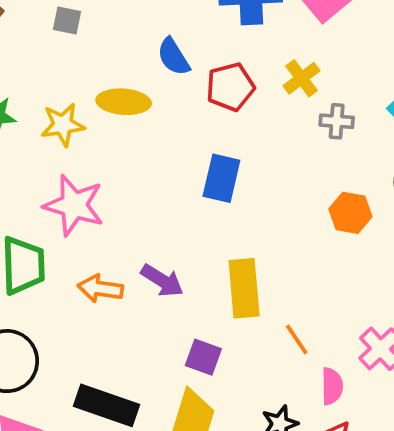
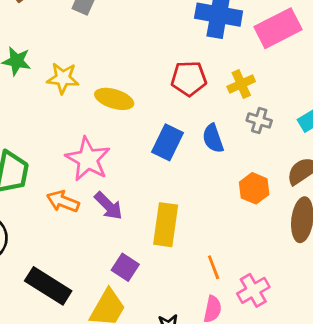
blue semicircle: (173, 57) -> (213, 138), moved
yellow ellipse: (124, 102) -> (114, 99), moved
pink star: (74, 205) -> (88, 159), moved
orange line: (297, 339) -> (214, 267), moved

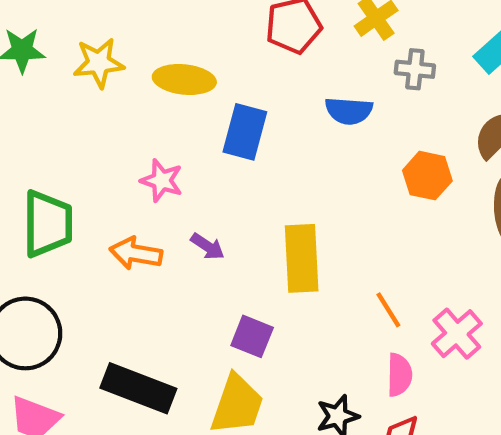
blue semicircle: (213, 138) -> (349, 111), turned -56
blue rectangle: (168, 142) -> (245, 132), moved
pink star: (88, 159) -> (162, 181), size x0.6
purple arrow: (108, 206) -> (208, 246), size x0.7

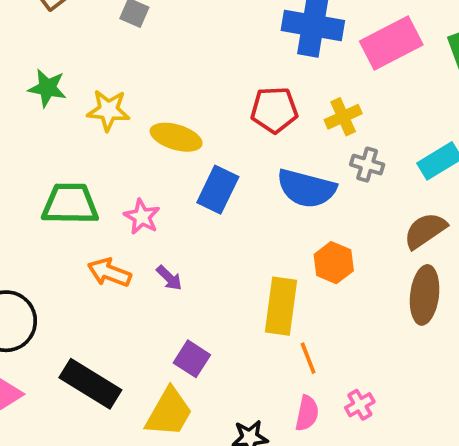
blue semicircle: (349, 111) -> (306, 188), size x1.5
orange hexagon: (427, 176) -> (334, 263), moved
green trapezoid: (48, 224) -> (70, 204), moved, turned -100
yellow rectangle: (302, 258) -> (281, 306), moved
pink cross: (457, 334) -> (360, 405), moved, size x0.7

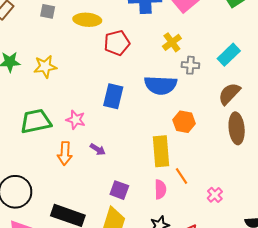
red pentagon: (274, 110) -> (117, 43), moved
yellow ellipse: (176, 137) -> (87, 20), moved
orange arrow: (109, 272) -> (65, 153), turned -95
pink semicircle: (307, 413) -> (160, 189), moved

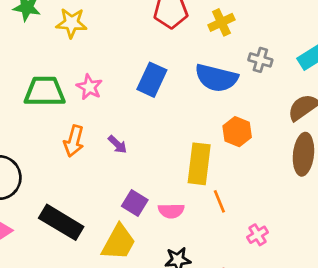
yellow cross: (172, 42) -> (221, 22), moved
pink star: (76, 120) -> (89, 87), moved
pink semicircle: (160, 189) -> (171, 211), moved, turned 78

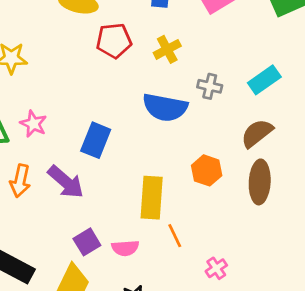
blue rectangle: (152, 80) -> (96, 140), moved
orange hexagon: (237, 132) -> (207, 170), moved
purple arrow: (118, 144) -> (66, 182), size x1.8
purple square: (135, 203) -> (87, 242), turned 30

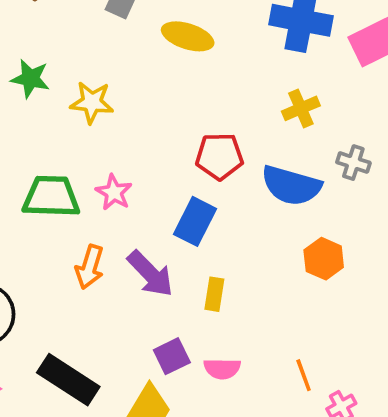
red pentagon: (114, 41) -> (219, 156), moved
orange hexagon: (207, 170) -> (324, 259), moved
yellow rectangle: (152, 198) -> (214, 294), moved, size x0.6
orange line: (175, 236) -> (304, 375), moved

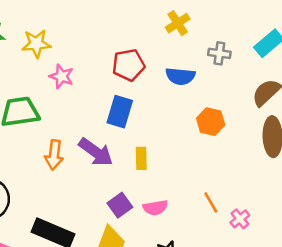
blue semicircle: (291, 186) -> (180, 76), size x0.7
pink star: (114, 192) -> (62, 76), moved

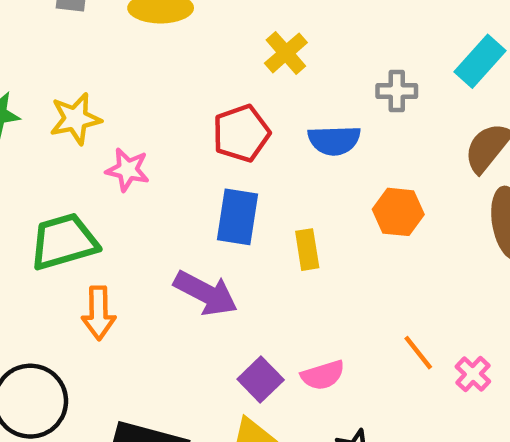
yellow cross: (178, 23) -> (286, 53), moved
orange arrow: (54, 155) -> (99, 313), moved
yellow rectangle: (141, 158) -> (307, 250), moved

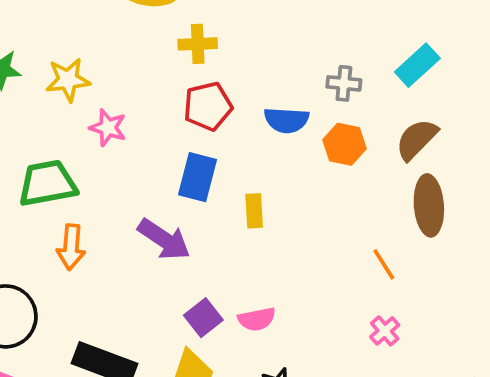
yellow cross: (286, 53) -> (198, 44), moved, turned 33
orange hexagon: (398, 212) -> (345, 144), moved
orange line: (418, 353) -> (384, 264), moved

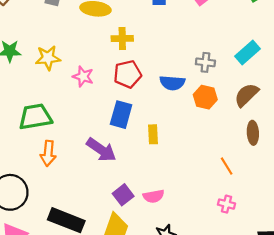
pink star: (108, 128) -> (83, 76), moved
brown ellipse: (429, 205) -> (253, 133), size x0.7
pink cross: (385, 331) -> (227, 204), turned -35

